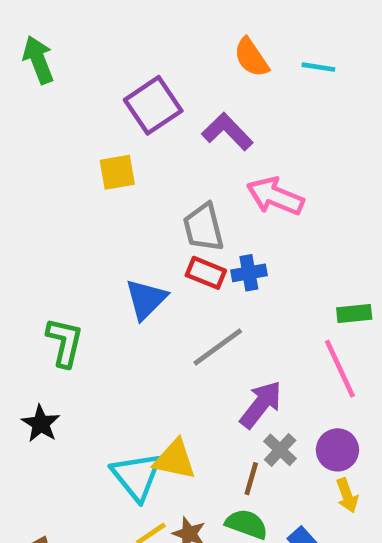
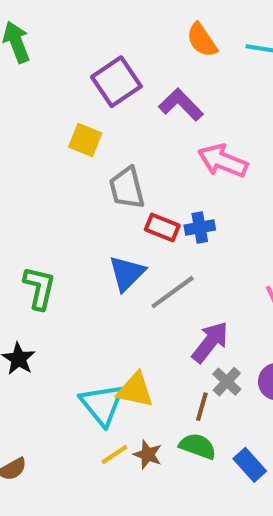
yellow square: (117, 172) -> (85, 140), turned 32
gray trapezoid: (203, 227) -> (127, 188), moved
blue triangle: (146, 299) -> (127, 273), moved

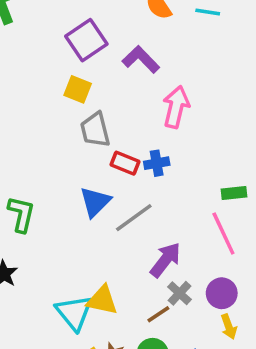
yellow square: (85, 140) -> (78, 89), moved
pink arrow: (223, 161) -> (176, 107), turned 81
brown line: (202, 407) -> (158, 314), turned 40

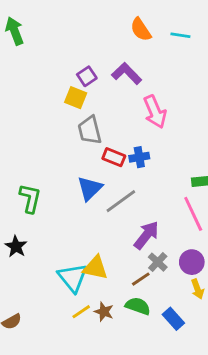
purple square: (86, 40) -> (87, 76), moved, size x0.6
pink arrow: (176, 107) -> (155, 112), turned 144

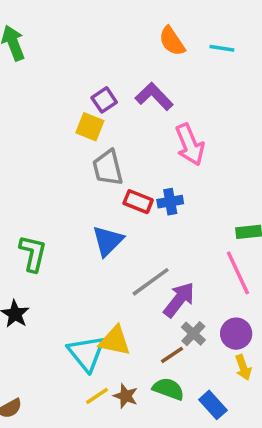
gray line: (121, 201) -> (151, 282), moved

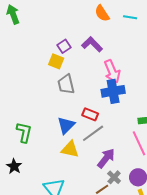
red rectangle: (138, 202) -> (90, 114), moved
blue cross: (170, 202) -> (113, 91), moved, size x1.6
gray line: (151, 282) -> (93, 133), moved
yellow triangle: (115, 341) -> (70, 149), moved

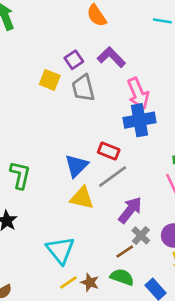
orange semicircle: (102, 13) -> (97, 16), moved
yellow square: (56, 61) -> (50, 80), moved
gray trapezoid: (66, 84) -> (83, 88), moved

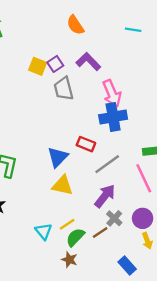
yellow square: (50, 80) -> (38, 66), moved
gray line: (113, 176) -> (107, 164), moved
cyan triangle: (60, 250) -> (44, 231), size x0.7
green semicircle: (122, 277) -> (75, 237), moved, turned -66
yellow line: (68, 282) -> (67, 224), moved

